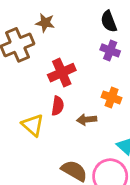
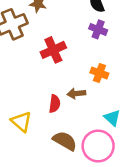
red semicircle: (58, 106) -> (55, 104), moved
yellow triangle: (33, 125) -> (21, 122), moved

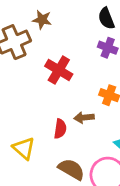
red cross: (53, 50) -> (59, 70), turned -35

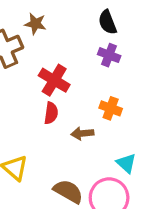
red semicircle: (60, 129) -> (51, 113), moved

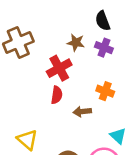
brown star: (35, 24) -> (76, 43), moved
red cross: (54, 80) -> (59, 68), turned 30

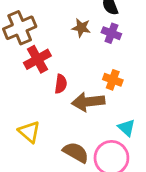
red cross: (59, 68) -> (37, 59), moved
brown arrow: (82, 112) -> (88, 102), size x1.6

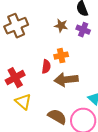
red cross: (37, 59) -> (15, 78), moved
orange cross: (113, 80) -> (61, 56), moved, turned -32

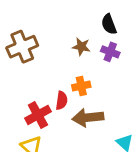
red cross: (15, 78) -> (38, 115), moved

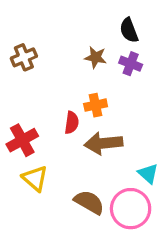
brown cross: (22, 47) -> (24, 57), size x0.7
red cross: (38, 115) -> (22, 140), moved

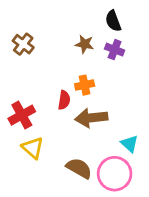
brown cross: (24, 57) -> (23, 44), turned -30

